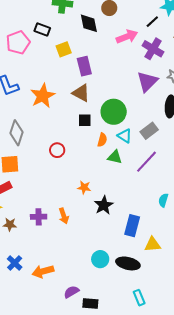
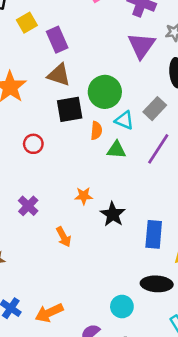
black square: (85, 120) -> (70, 109), size x1.5
red circle: (57, 150) -> (33, 144), moved
purple cross: (39, 217) -> (28, 206), moved, turned -35
cyan circle: (100, 259) -> (122, 307), moved

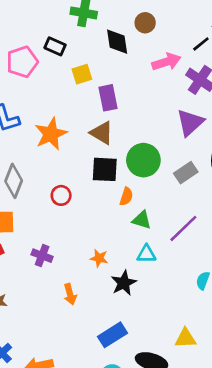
gray rectangle: (155, 109) -> (186, 173), moved
cyan triangle: (124, 120) -> (146, 254), moved, turned -36
purple cross: (28, 206) -> (42, 256), turned -36
blue rectangle: (154, 234) -> (112, 335), moved, turned 40

